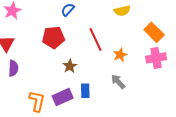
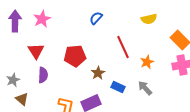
red pentagon: (53, 37) -> (75, 56), moved
blue rectangle: (85, 91) -> (118, 87), moved, turned -64

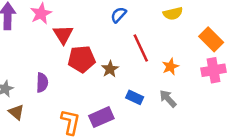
blue semicircle: (96, 18) -> (119, 15), moved
red triangle: (36, 51) -> (63, 34), moved
brown star: (98, 73) -> (110, 69), moved

